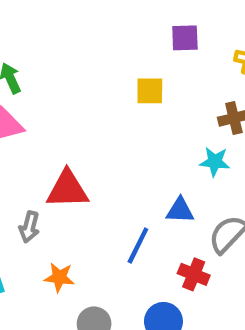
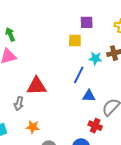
purple square: (185, 38) -> (87, 22), moved
cyan star: (215, 162) -> (95, 58), moved
blue line: (138, 246) -> (79, 75), moved

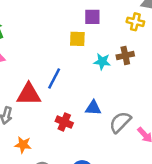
blue line: (79, 75) -> (54, 79), moved
red cross: (95, 126) -> (64, 122), moved

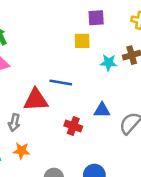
blue line: (54, 79) -> (61, 82), turned 75
orange star: (23, 145) -> (21, 151), moved

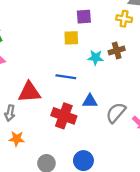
blue line: (61, 82) -> (66, 77), moved
red cross: (73, 126) -> (64, 116), size x1.5

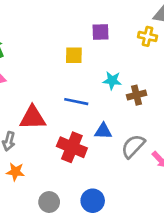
yellow square: (71, 38) -> (74, 55), moved
brown cross: (117, 51) -> (137, 95), moved

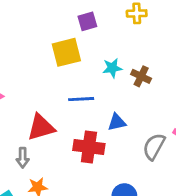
yellow square: (74, 55) -> (66, 52), size x1.5
brown cross: (137, 95) -> (141, 76), turned -36
gray semicircle: (133, 146) -> (154, 147), moved

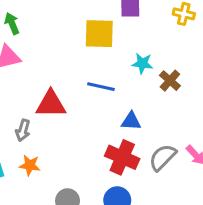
red cross: (89, 147) -> (122, 157), moved

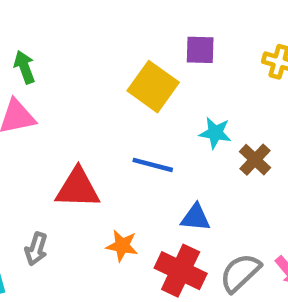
yellow square: (99, 34) -> (153, 87), turned 32
gray arrow: (23, 130) -> (36, 249), moved
orange star: (30, 165) -> (122, 246), moved

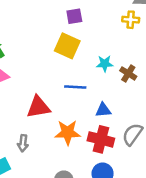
purple square: (200, 50) -> (74, 16), moved
orange star: (122, 246) -> (68, 132), size x1.5

